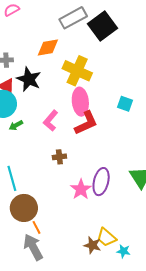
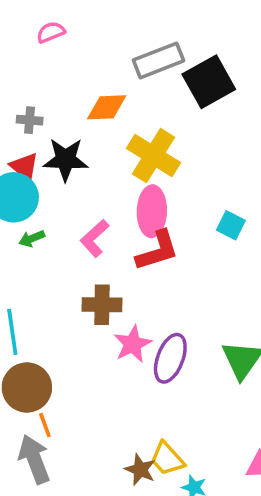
black star: (29, 79) -> (66, 159), turned -30
brown cross: (59, 157) -> (102, 305), size x1.5
pink star: (81, 189) -> (133, 344), moved

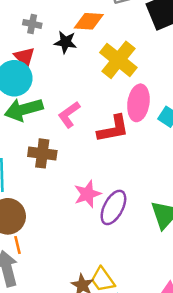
black star: (66, 159) -> (65, 42), moved, size x0.7
pink ellipse: (152, 211) -> (138, 103), moved
green arrow: (32, 239) -> (24, 109), size x2.0
brown cross: (102, 305) -> (42, 153), moved

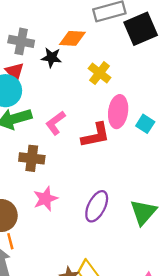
gray cross: (32, 24) -> (21, 41), size x1.5
yellow cross: (118, 60) -> (100, 73), size x0.7
pink star: (87, 194) -> (45, 199), moved

